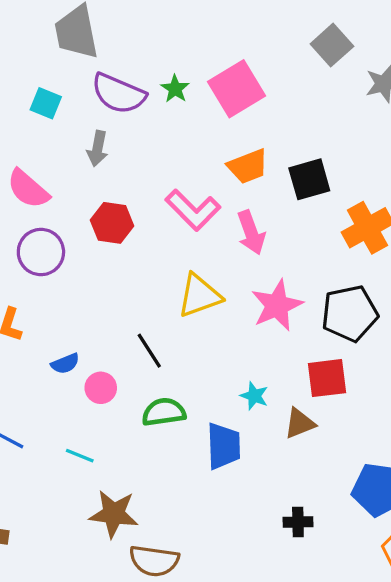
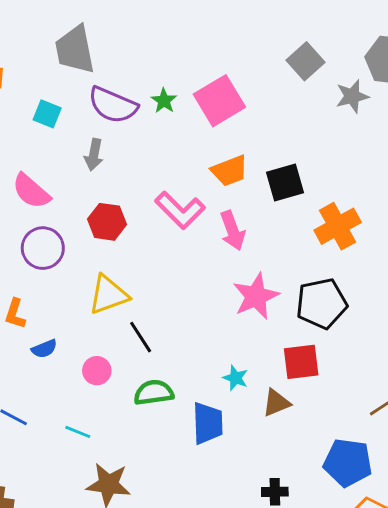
yellow triangle: (199, 296) -> (108, 295), moved
blue semicircle: (65, 364) -> (44, 349), moved

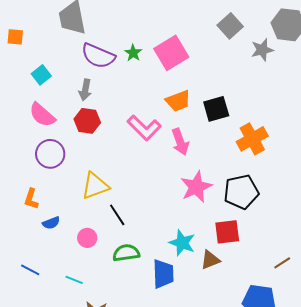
cyan square: (47, 114) -> (41, 75), moved, turned 30
red hexagon: (107, 222) -> (87, 121), moved
cyan star: (235, 378) -> (182, 243), size x1.5

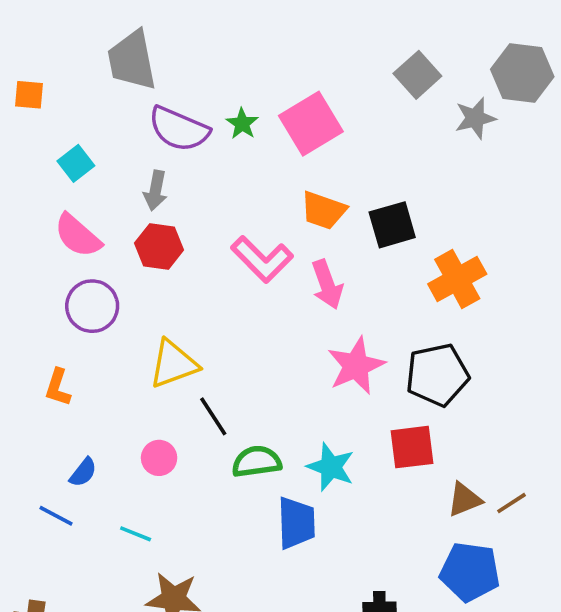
orange trapezoid: (178, 101) -> (323, 210), turned 40
blue semicircle: (51, 223) -> (83, 472), moved, turned -30
green semicircle: (126, 253) -> (257, 462), moved
brown triangle: (210, 260) -> (464, 499), moved

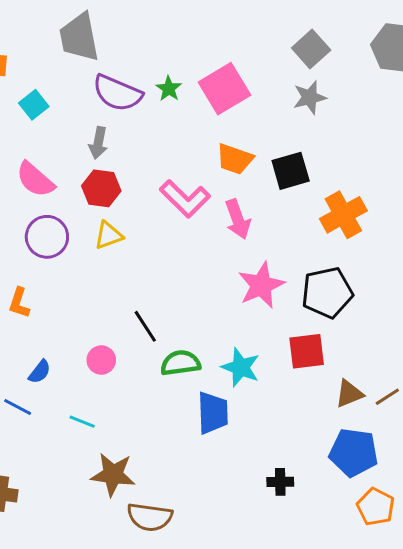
gray star: (475, 118) -> (310, 97), moved
cyan square: (76, 163) -> (34, 105), moved
yellow triangle: (173, 364) -> (109, 235), moved, size x0.7

